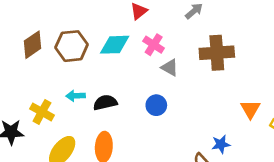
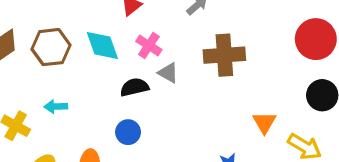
cyan diamond: (115, 45) -> (102, 45), turned 72
black semicircle: (105, 103) -> (134, 87), moved
blue circle: (156, 105) -> (128, 132), moved

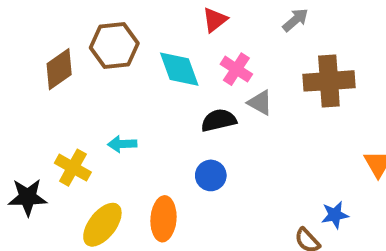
brown hexagon: (51, 47) -> (114, 45), moved

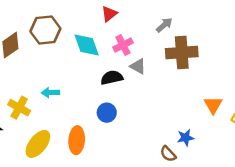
gray arrow: (295, 20) -> (164, 25), moved
pink cross: (236, 69) -> (123, 45), turned 30

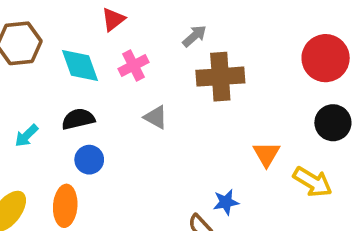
gray triangle: (138, 66) -> (156, 117), moved
black semicircle: (112, 78) -> (78, 119), moved
cyan arrow: (50, 93) -> (26, 136), turned -42
blue circle: (107, 113) -> (89, 160), moved

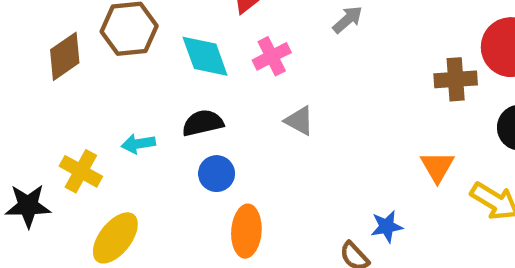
brown cross: (220, 77) -> (456, 79), moved, size x0.7
cyan arrow: (26, 136) -> (138, 144), turned 35
orange ellipse: (65, 206) -> (246, 231), moved

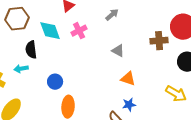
gray triangle: (299, 121) -> (118, 51), moved
black semicircle: (203, 123) -> (31, 50), moved, turned -84
orange triangle: (437, 167) -> (128, 79), moved, turned -42

